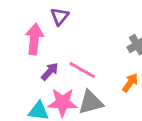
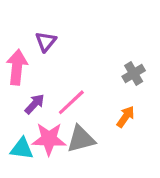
pink line: (82, 70) -> (71, 102), turned -72

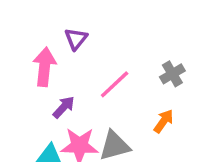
pink line: (71, 102) -> (115, 84), moved

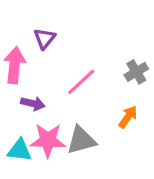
purple arrow: (64, 107) -> (33, 104), turned 60

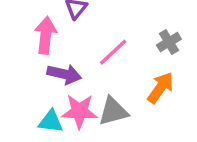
purple arrow: (33, 104) -> (64, 74), size x1.4
orange arrow: (128, 117) -> (160, 88), size x1.4

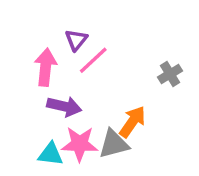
pink line: (113, 52) -> (93, 60), moved
orange arrow: (160, 88) -> (132, 122), moved

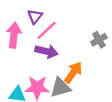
purple arrow: (64, 106) -> (46, 51), moved

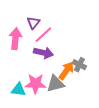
gray cross: (99, 40) -> (79, 65), moved, turned -32

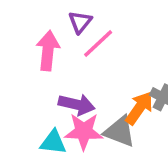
purple arrow: (43, 53) -> (77, 105), moved
gray triangle: (55, 84) -> (120, 131), turned 36

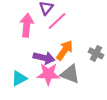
orange arrow: (139, 108) -> (65, 50), moved
cyan triangle: (53, 142) -> (19, 78), moved, turned -35

